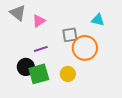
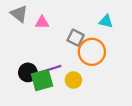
pink triangle: (39, 21) -> (42, 23), turned 32
gray square: (70, 35) -> (76, 38), turned 35
purple line: (41, 49) -> (54, 68), moved

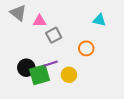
gray square: (76, 38) -> (54, 35), moved, turned 35
orange circle: (92, 52) -> (86, 48), size x0.6

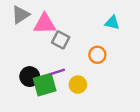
gray triangle: (18, 13) -> (21, 15), turned 48
pink triangle: (40, 21) -> (45, 24), size x1.5
gray square: (54, 35) -> (61, 40), turned -35

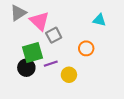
pink triangle: (45, 24) -> (40, 21), turned 45
gray square: (61, 40) -> (54, 35), turned 35
green square: (45, 85) -> (32, 52), moved

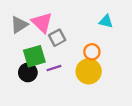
gray triangle: (18, 13) -> (19, 25), moved
yellow circle: (69, 75) -> (89, 71), moved, size x1.5

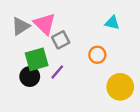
purple line: (54, 68) -> (57, 72), turned -32
yellow circle: (89, 71) -> (120, 87), moved

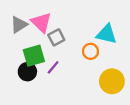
cyan triangle: (112, 23) -> (107, 34), moved, size x1.5

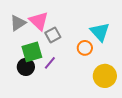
cyan triangle: (107, 34) -> (100, 32), turned 35

